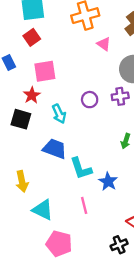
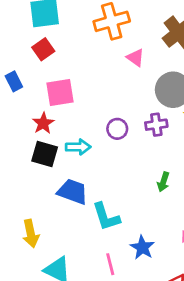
cyan arrow: (59, 114) -> (78, 147), turned -66
black square: (21, 119) -> (45, 154), moved
blue star: (108, 181) -> (142, 247), moved

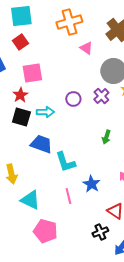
purple cross: (156, 125) -> (101, 96), turned -35

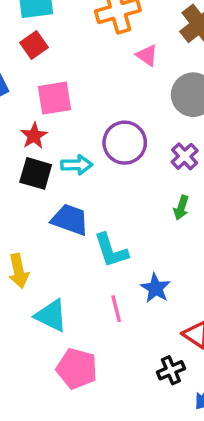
purple cross: (101, 96) -> (185, 156), moved
purple circle: (73, 99) -> (125, 143), size x1.6

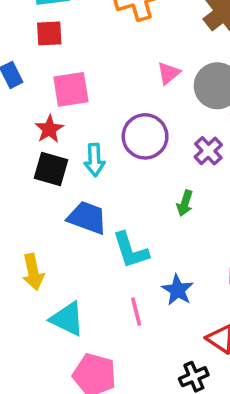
red square: (34, 45) -> (49, 33), turned 32
pink triangle: (147, 55) -> (169, 73), moved, turned 45
cyan arrow: (77, 165) -> (94, 160), turned 88
green arrow: (181, 208) -> (185, 203), moved

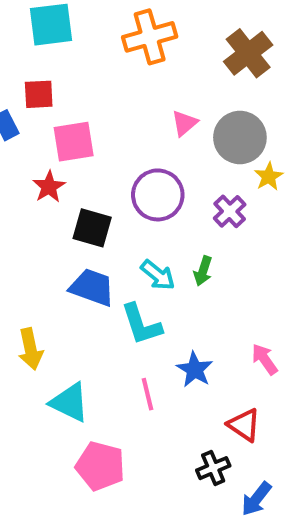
red square: (49, 33) -> (39, 94), moved
cyan arrow: (94, 160) -> (158, 275), moved, turned -48
black square: (51, 169) -> (92, 228), moved

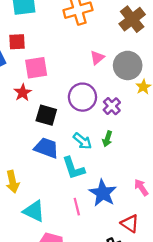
purple cross: (230, 211) -> (112, 106), moved
blue star: (195, 369) -> (103, 193), size x1.4

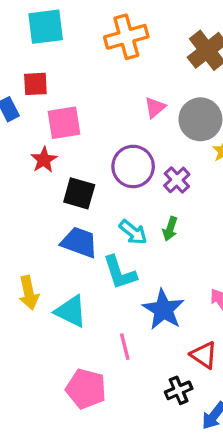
pink line: (77, 207) -> (125, 347), moved
cyan triangle: (34, 211) -> (71, 311), moved

